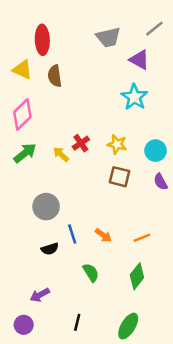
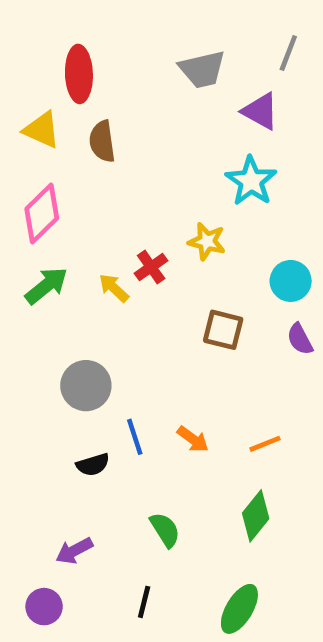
gray line: (154, 29) -> (288, 53), turned -30
yellow star: (117, 144) -> (207, 241), moved
green semicircle: (91, 273) -> (165, 530), moved

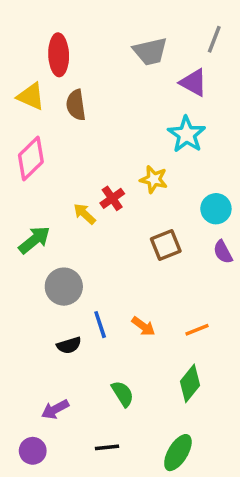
green arrow: (46, 286) -> (34, 240), moved
brown square: (223, 330) -> (166, 245), turned -36
black line: (144, 602) -> (107, 447), turned 70

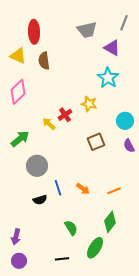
purple arrow: (55, 409) -> (16, 237), moved, turned -49
green ellipse: (178, 453) -> (95, 248), moved

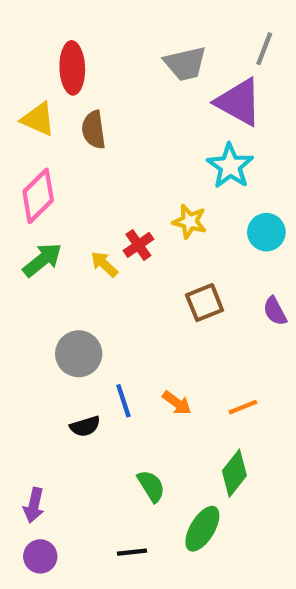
purple triangle: (112, 48) -> (239, 102), size x1.4
cyan circle: (125, 121) -> (266, 232), moved
green arrow: (20, 139) -> (42, 260), moved

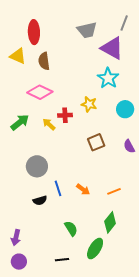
pink diamond: (38, 196) -> (40, 92), moved, turned 70
red cross: (138, 245) -> (65, 115), turned 32

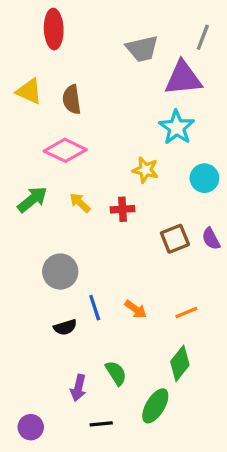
red ellipse: (34, 32) -> (54, 29), moved
purple triangle: (112, 48) -> (183, 78), turned -35
red cross: (65, 115) -> (123, 209), moved
brown square: (96, 142) -> (175, 239), moved
purple arrow: (16, 237) -> (78, 388), moved

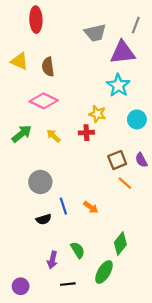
red cross: (123, 209) -> (86, 133), moved
orange line: (186, 312) -> (125, 183), moved, turned 64

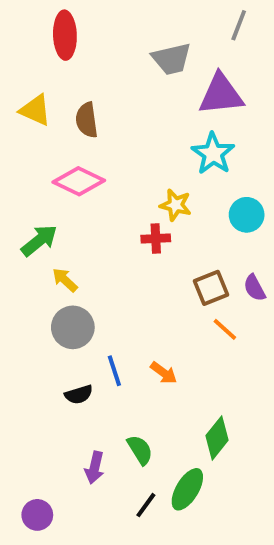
gray line: (136, 25) -> (239, 25), moved
yellow arrow: (54, 136) -> (65, 280), moved
black line: (68, 284) -> (146, 505), moved, turned -48

